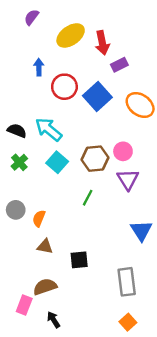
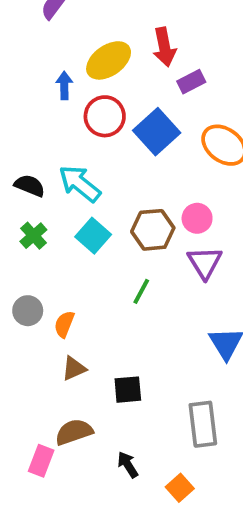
yellow ellipse: (71, 35) -> (109, 60), moved
brown triangle: (45, 246) -> (74, 368), turned -35
black arrow: (53, 320) -> (128, 465), moved
orange square: (128, 322) -> (180, 488), moved

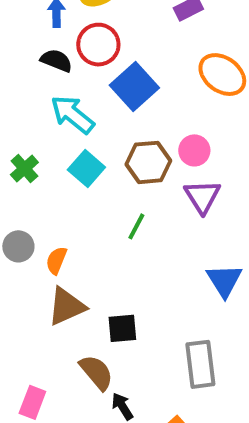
blue square: (157, 132) -> (134, 87), moved
black semicircle: (30, 186) -> (56, 61), moved
brown triangle: (74, 368) -> (66, 306), size x1.5
brown semicircle: (74, 432) -> (96, 372), moved, turned 69

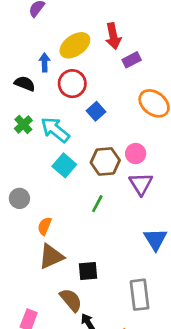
black semicircle: (56, 61) -> (25, 84), moved
blue square: (134, 87) -> (96, 111), size x0.6
green cross: (24, 168) -> (23, 124), moved
gray circle: (18, 246) -> (19, 198), moved

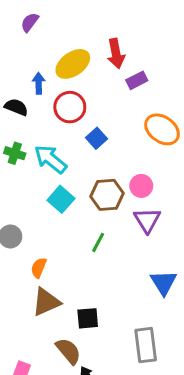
green cross: (23, 124) -> (15, 153), turned -30

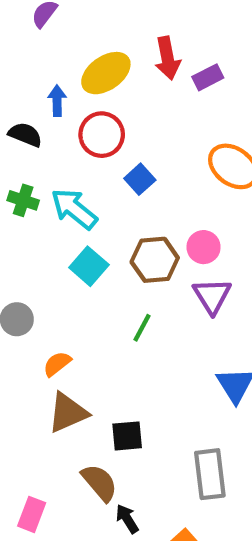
purple rectangle: (137, 80) -> (208, 77), moved
orange semicircle: (39, 268) -> (57, 364), turned 30

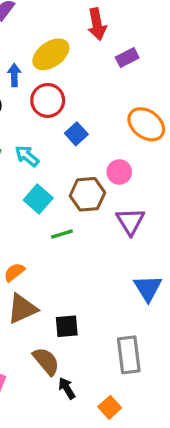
red arrow: (167, 58) -> (97, 24), moved
cyan arrow: (74, 209) -> (27, 156), size x0.7
pink circle: (204, 247) -> (119, 172), moved
green line: (142, 328) -> (62, 234), moved, turned 45

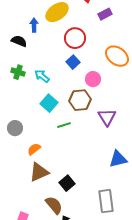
red circle: (48, 100) -> (75, 38), moved
pink circle: (119, 172) -> (93, 79), moved
blue triangle: (148, 288) -> (118, 159), turned 48
black square: (67, 326) -> (67, 183), turned -35

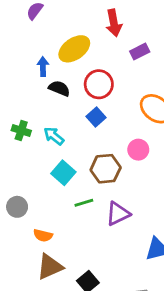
black semicircle: (19, 41) -> (59, 88), moved
pink circle: (93, 79) -> (138, 150), moved
purple triangle: (107, 117) -> (118, 214), moved, turned 36
orange semicircle: (34, 149) -> (43, 235), turned -128

